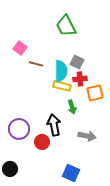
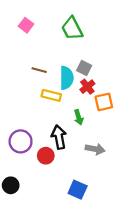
pink square: (20, 48) -> (26, 25), moved
red cross: (80, 79) -> (87, 87), turned -32
yellow rectangle: (62, 86) -> (51, 95), moved

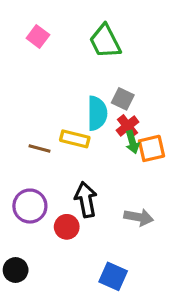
brown line: (39, 70) -> (40, 148), moved
green arrow: (79, 117) -> (132, 142), moved

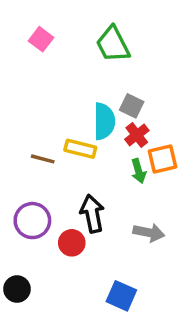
green arrow: (132, 142) -> (138, 171), moved

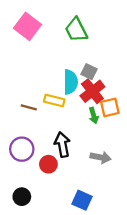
pink square: (41, 39) -> (28, 26), size x1.6
red cross: (137, 135) -> (92, 91), size x1.5
black circle: (17, 289) -> (22, 197), moved

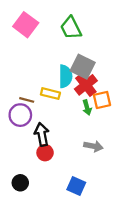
gray square: (89, 72) -> (83, 67), size x1.6
black arrow: (62, 145) -> (42, 134), moved
purple circle: (22, 149) -> (20, 115), moved

